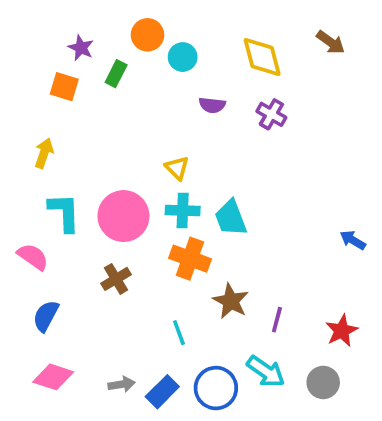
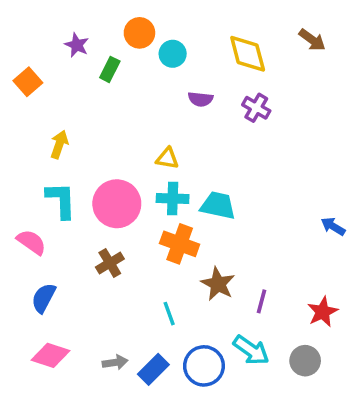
orange square: (64, 87) -> (28, 82), moved, turned 32
yellow arrow: (44, 153) -> (59, 144), moved
yellow triangle: (177, 168) -> (167, 158), turned -35
cyan trapezoid: (231, 218) -> (218, 205), turned 123

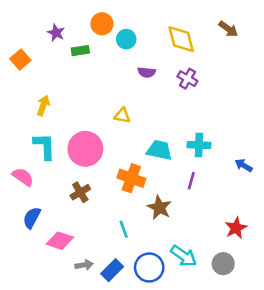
green rectangle: (110, 69) -> (80, 51), turned 54
cyan cross: (173, 198) -> (199, 145), moved
purple line: (262, 301) -> (191, 181), moved
pink diamond: (51, 355) -> (60, 241), moved

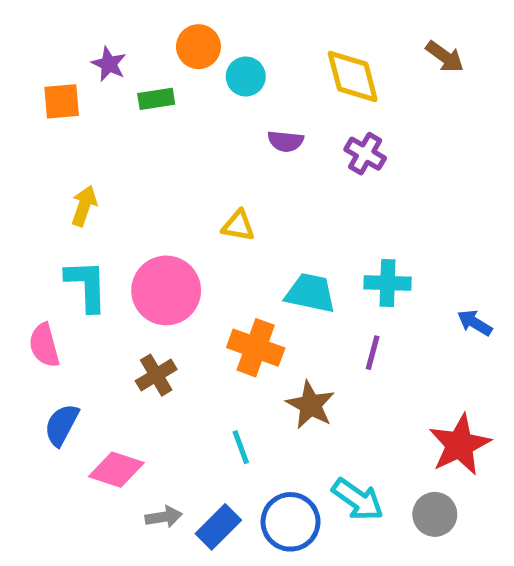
orange square: (20, 60) -> (62, 101), moved, turned 36
pink semicircle: (23, 177) -> (44, 345), turned -140
red star: (236, 228) -> (460, 445), size x1.4

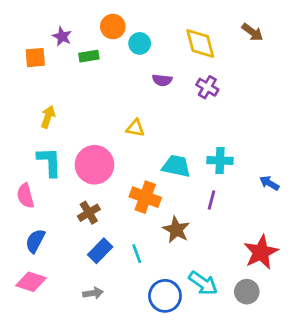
pink diamond: (116, 470) -> (31, 282), moved
blue rectangle: (218, 527) -> (100, 251), moved

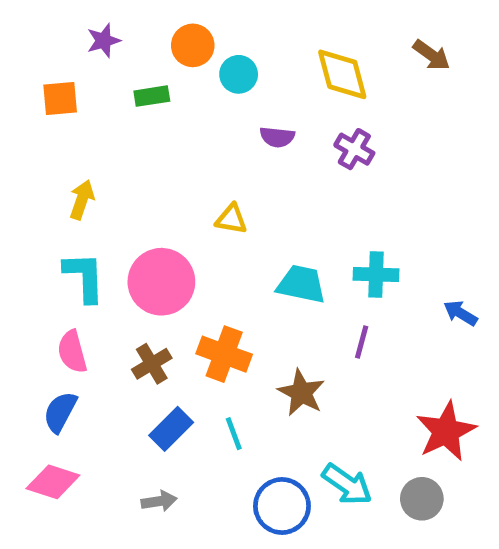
purple star: (62, 36) -> (104, 41), moved, turned 30
pink semicircle: (25, 196) -> (72, 352), moved
orange cross: (145, 197) -> (224, 354), moved

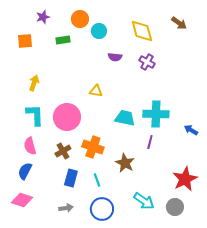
cyan cross: (376, 274) -> (156, 114), size x1.4
blue rectangle: (171, 429) -> (71, 178), turned -30
blue circle: (282, 506) -> (102, 209), moved

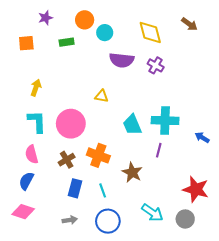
purple semicircle: (115, 57) -> (122, 60), size x1.6
cyan trapezoid: (125, 118) -> (132, 125), turned -125
red star: (185, 179) -> (196, 189), turned -30

